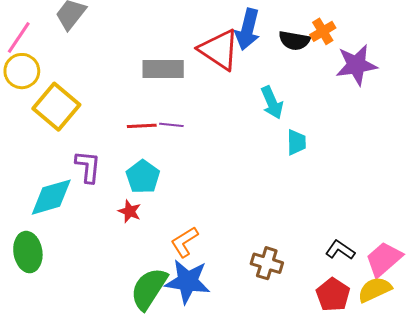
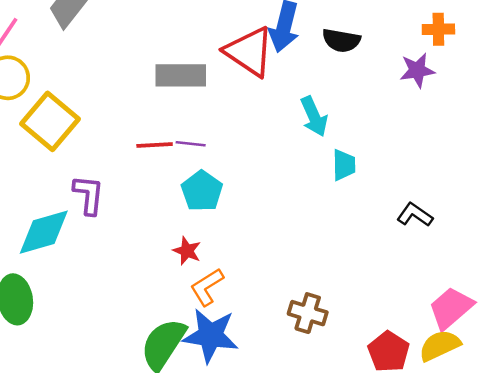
orange cross: (323, 31) -> (438, 29), moved, turned 30
purple star: (356, 65) -> (417, 70), size x0.7
cyan pentagon: (143, 177) -> (202, 191), moved
red star: (130, 211) -> (187, 251), moved
black L-shape: (340, 250) -> (415, 215), moved

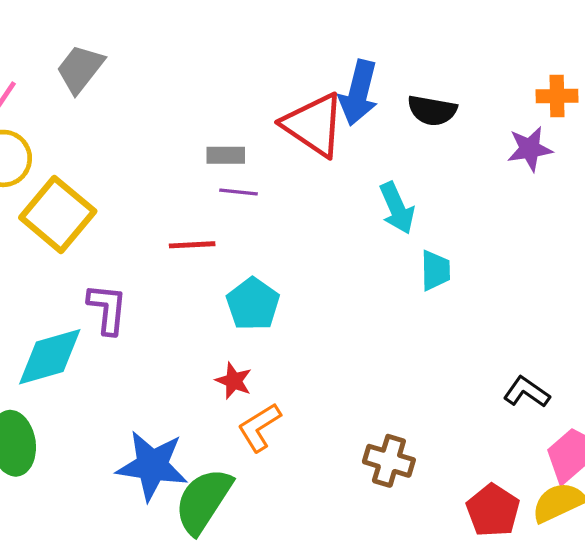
gray rectangle: (181, 75) -> (226, 155), size x0.6
purple line: (191, 144) -> (239, 192), moved
black L-shape: (415, 215) -> (527, 392), moved
blue star: (211, 335) -> (152, 466), moved

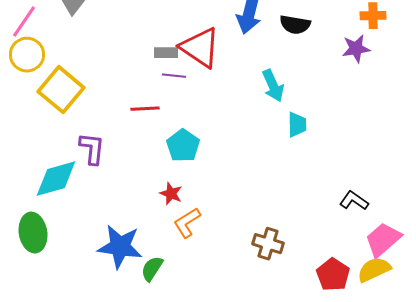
red triangle: (314, 125) -> (200, 48), moved
green semicircle: (203, 501) -> (152, 269), size x0.6

